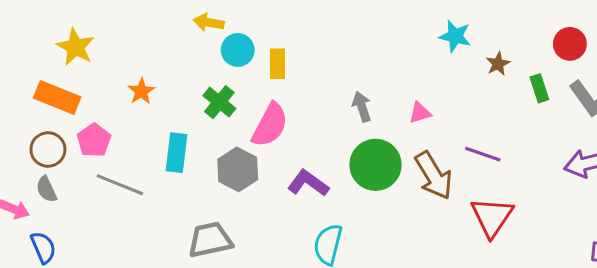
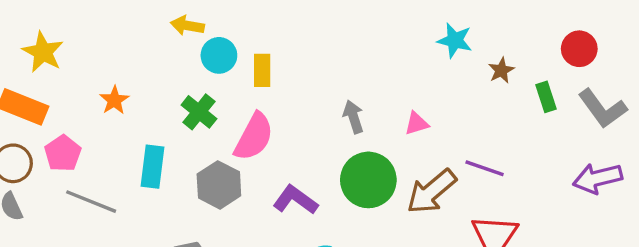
brown arrow: (434, 176) -> (431, 192), turned 81

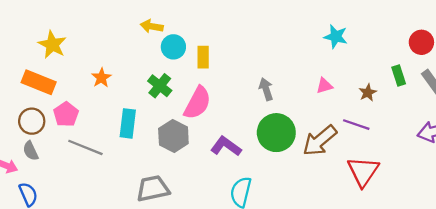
brown star: (501, 70) -> (368, 93), moved
pink triangle: (417, 123) -> (324, 86), moved

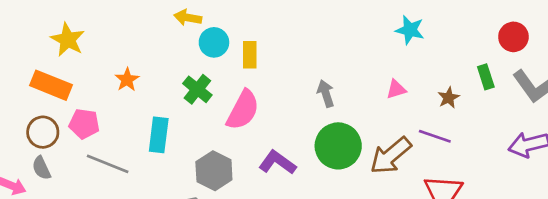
pink pentagon: (66, 114) -> (84, 124), turned -30
gray hexagon: (173, 136) -> (214, 171), moved

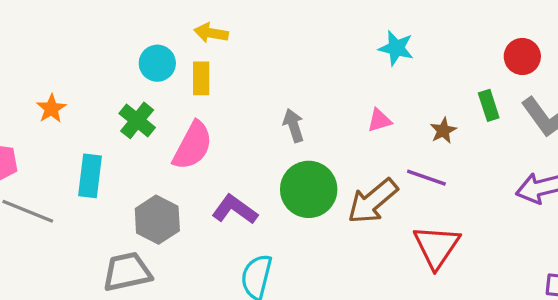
yellow arrow: (188, 18) -> (211, 33), moved

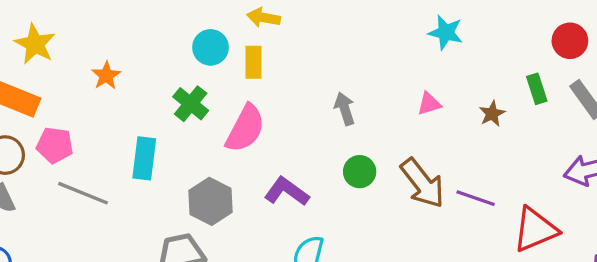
orange star: (51, 109) -> (106, 76), moved
purple line: (426, 178) -> (476, 198), moved
green circle: (309, 189) -> (360, 172), size x0.6
brown arrow: (373, 201) -> (423, 183), turned -88
red triangle: (437, 247) -> (535, 230), moved, turned 33

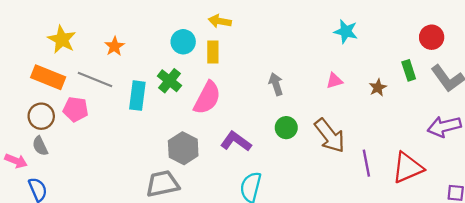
orange star: (106, 76) -> (114, 46), moved
cyan rectangle: (144, 158) -> (137, 96), moved
gray line: (83, 193) -> (95, 80), moved
purple line: (476, 198) -> (366, 163), moved, turned 60

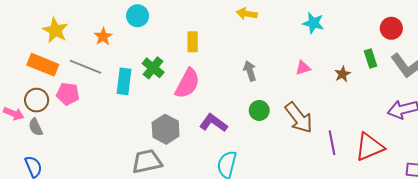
yellow arrow: (220, 21) -> (247, 14), moved
cyan circle: (183, 42) -> (138, 16), moved
pink arrow: (16, 161) -> (14, 114), moved

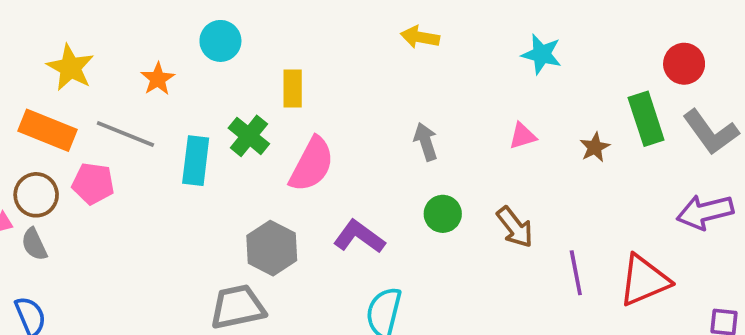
yellow rectangle: (193, 42) -> (293, 88), moved
green rectangle: (371, 58) -> (646, 119), size x1.5
brown arrow: (299, 118) -> (515, 227), size x0.7

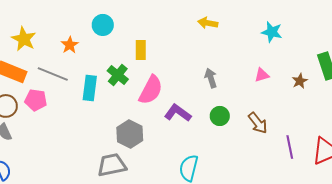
purple L-shape: (359, 237) -> (178, 113), moved

